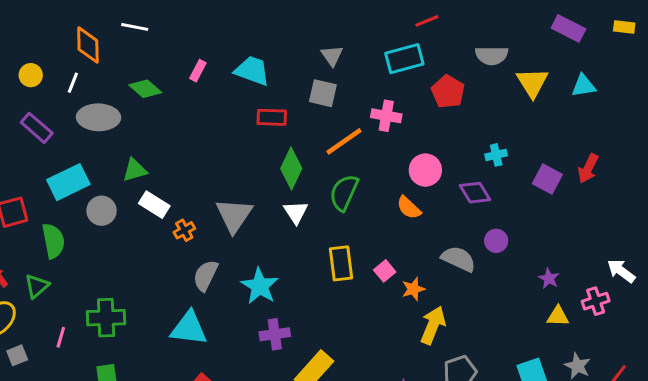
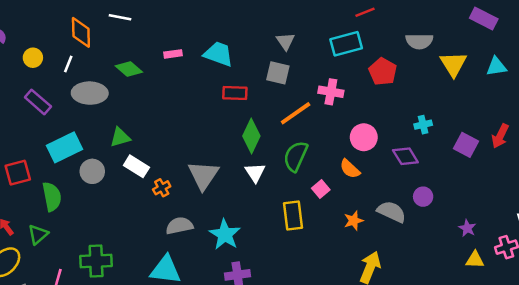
pink rectangle: (198, 71) -> (173, 54), turned 54
pink square: (385, 271) -> (321, 189), moved
gray semicircle: (205, 275) -> (179, 226), turned 52
orange star: (413, 289) -> (354, 221), moved

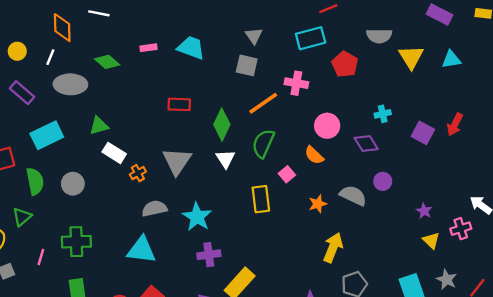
red rectangle: (235, 93) -> (179, 104), moved
gray circle: (92, 171) -> (73, 184), moved
yellow triangle: (475, 260) -> (431, 240), turned 42

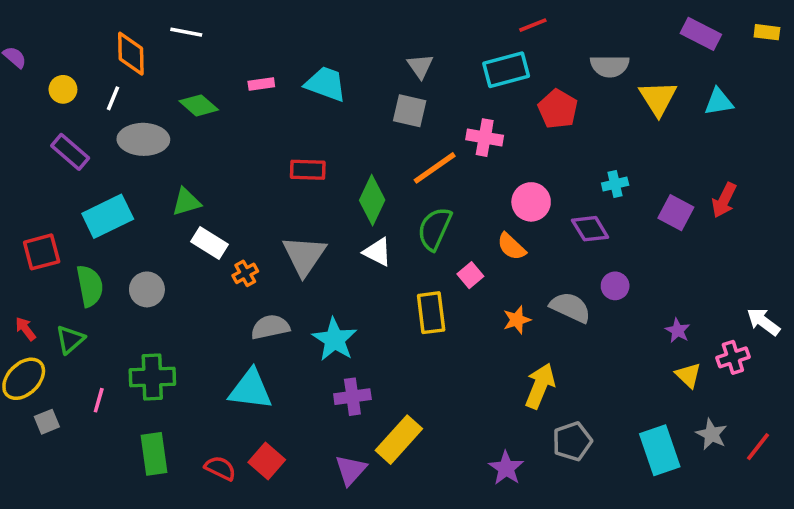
white triangle: (225, 159) -> (377, 252), turned -30

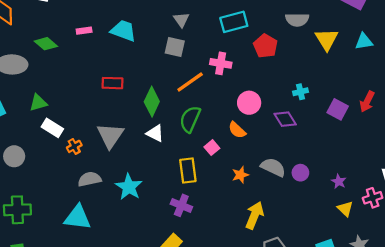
purple circle: (615, 286) -> (300, 173), moved
purple cross: (352, 397) -> (181, 205), moved, turned 30

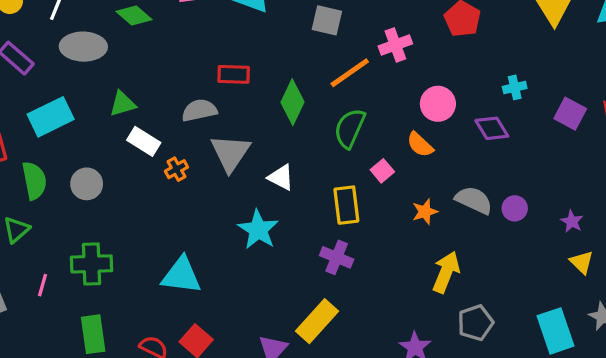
pink cross: (221, 63) -> (395, 45), turned -30
white triangle: (155, 133) -> (281, 177), moved
gray semicircle: (90, 179) -> (199, 110), moved

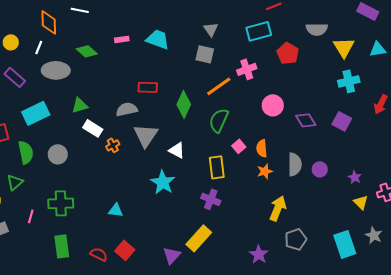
cyan cross: (515, 87) -> (349, 81), moved, size x1.5
purple square: (570, 114) -> (342, 121), moved
orange semicircle: (420, 145) -> (262, 148), moved, turned 42
gray semicircle: (474, 200) -> (295, 164), turned 65
cyan triangle: (181, 275) -> (116, 210), size x0.6

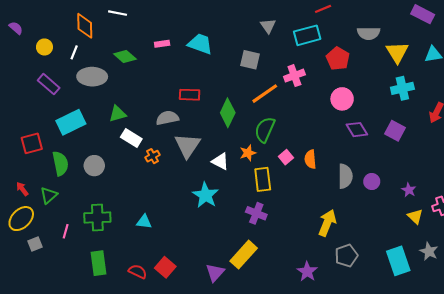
gray triangle: (211, 29) -> (268, 26), moved
pink circle: (273, 105) -> (342, 99), moved
orange star: (265, 171) -> (248, 153), moved
cyan triangle: (116, 210) -> (144, 222), moved

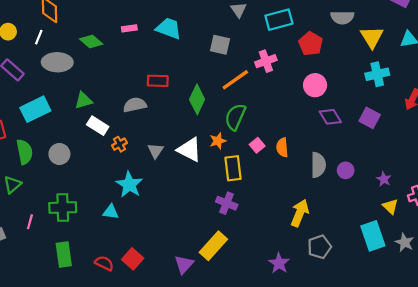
gray triangle: (187, 145) -> (156, 151), moved, size x0.6
white triangle: (220, 161) -> (189, 150), size x1.4
cyan star: (205, 195) -> (129, 185), moved
cyan rectangle: (398, 261) -> (373, 236), moved

